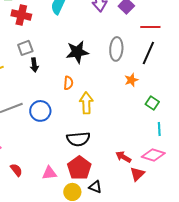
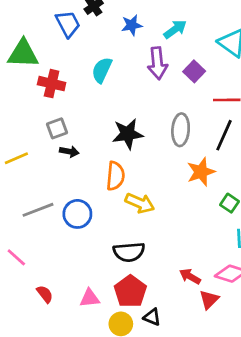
black arrow: (34, 65) -> (69, 151), turned -72
orange star: (131, 80) -> (201, 172), size x1.5
orange semicircle: (68, 83) -> (115, 176), size x1.5
yellow arrow: (86, 103) -> (140, 203), turned 115

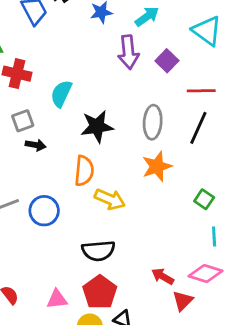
cyan semicircle: (102, 70) -> (61, 94), moved
orange star: (201, 172) -> (157, 166), moved

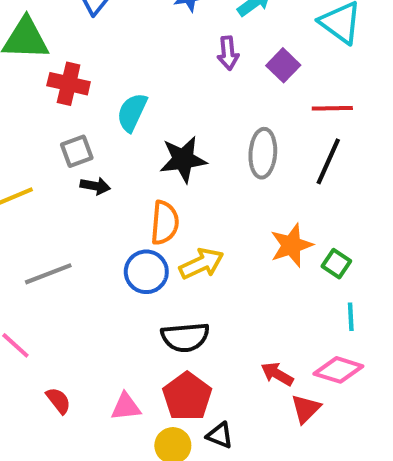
purple arrow: (128, 52) -> (228, 53), size x0.7
orange star: (157, 166) -> (291, 245), moved
yellow arrow: (110, 199) -> (201, 264), turned -48
blue circle: (44, 211) -> (146, 272), moved

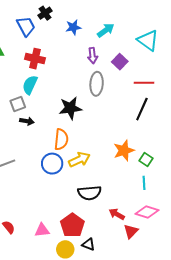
red cross: (69, 84) -> (35, 59), moved
cyan semicircle: (132, 112) -> (30, 85), moved
gray ellipse: (263, 153) -> (97, 84), moved
cyan line: (351, 317) -> (144, 183), moved
black semicircle: (185, 337) -> (89, 193), moved

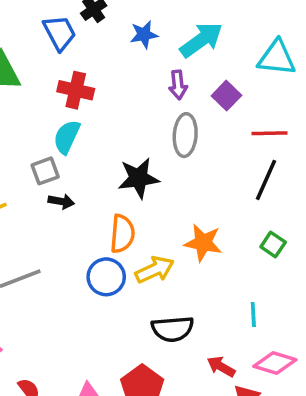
cyan arrow: (106, 30) -> (201, 40), size x1.4
cyan triangle: (148, 40) -> (277, 58), turned -30
orange star: (124, 150) -> (203, 243), moved, turned 30
green square: (146, 160) -> (273, 245), moved
cyan line: (144, 183) -> (253, 315), moved

